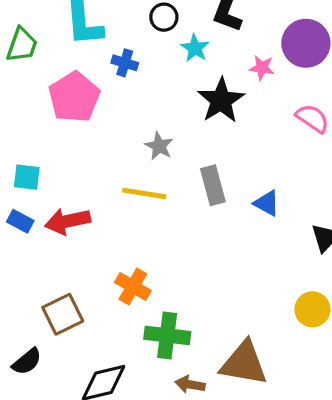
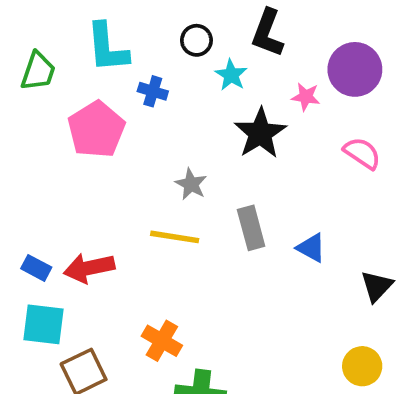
cyan square: (27, 177) -> (44, 324), moved, size x1.4

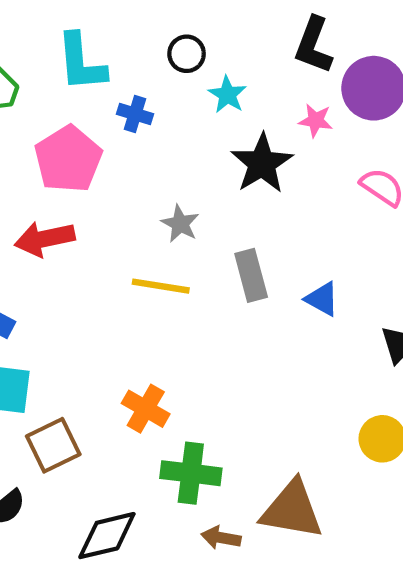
black L-shape: (267, 33) -> (313, 45), moved
red arrow: (89, 268) -> (45, 239), moved

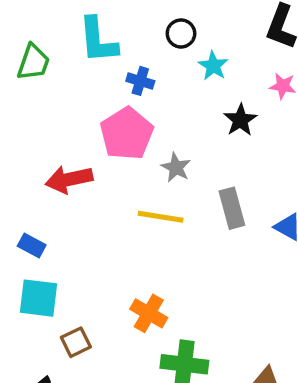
pink pentagon: (68, 159) -> (127, 134), moved
black star: (262, 163) -> (240, 120), size x0.7
brown square: (53, 445) -> (76, 342), size x0.7

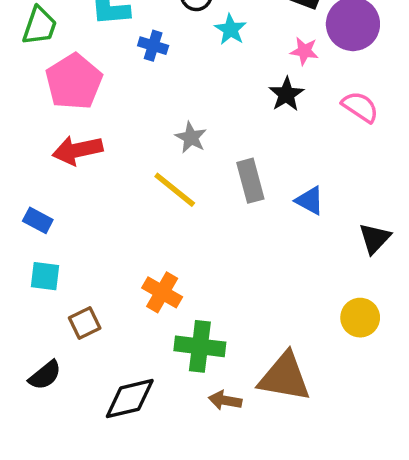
black star: (240, 120) -> (286, 94), moved
pink pentagon: (127, 134) -> (74, 82), moved
yellow line: (161, 217) -> (175, 190), turned 30
cyan square: (39, 298) -> (45, 276), size x0.7

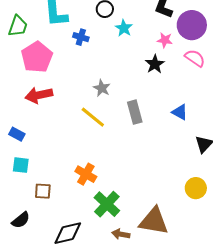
pink semicircle: (360, 107) -> (195, 58), moved
blue triangle: (310, 201) -> (180, 112), moved
brown square: (85, 323) -> (43, 191), turned 30
green cross: (200, 346) -> (107, 204), turned 36

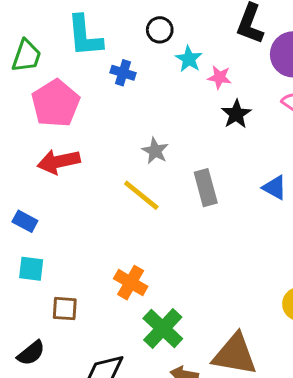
pink star: (165, 40) -> (219, 77), moved

